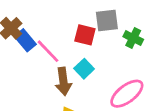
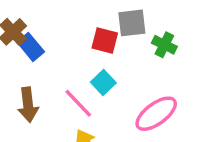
pink line: (48, 51) -> (78, 103), moved
brown arrow: (63, 81) -> (28, 105), moved

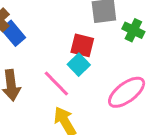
red square: (105, 41) -> (82, 45), moved

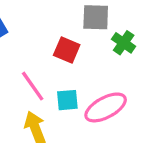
cyan square: (79, 65) -> (67, 100), moved, turned 30

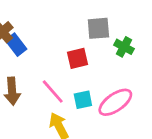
red square: (67, 50) -> (78, 58), turned -30

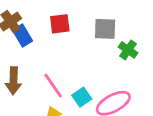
red square: (78, 58) -> (60, 24), moved
cyan square: (83, 100) -> (82, 97), turned -30

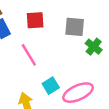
pink line: (53, 86) -> (29, 55), moved

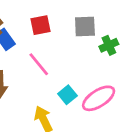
green cross: (94, 47) -> (109, 45), turned 35

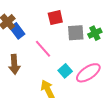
red square: (40, 25) -> (55, 18), moved
gray square: (85, 27) -> (76, 33), moved

